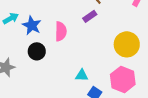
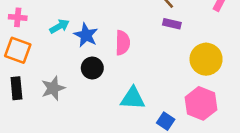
purple rectangle: (90, 16) -> (172, 24), moved, turned 48
cyan triangle: (82, 75) -> (133, 98), moved, size x1.5

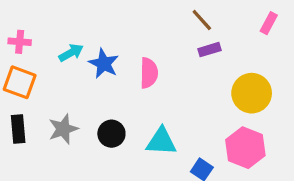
purple rectangle: (172, 24) -> (210, 50), turned -30
black circle: (92, 68) -> (111, 134), moved

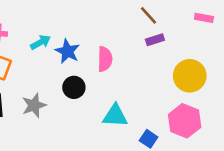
pink rectangle: (269, 23) -> (204, 18), turned 72
black circle: (111, 134) -> (74, 87), moved

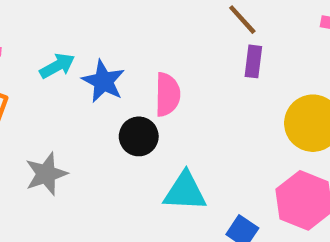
purple rectangle: (155, 40) -> (253, 61), turned -66
black circle: (74, 87) -> (139, 136), moved

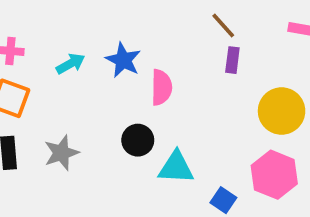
blue star: (103, 81) -> (123, 60), moved
black circle: (139, 136) -> (138, 140), moved

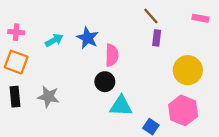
black circle: (138, 140) -> (105, 82), moved
gray star: (61, 153) -> (48, 97), turned 30

